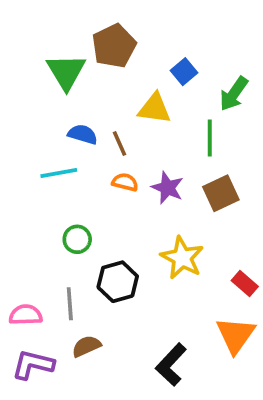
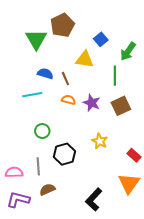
yellow star: (182, 258) -> (100, 141), size x0.7

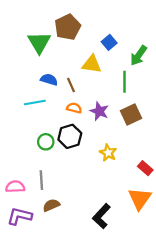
black hexagon: (64, 154) -> (70, 136), moved

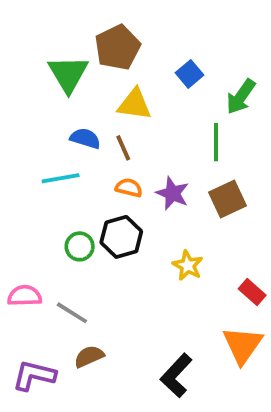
yellow triangle: (92, 64) -> (135, 104), moved
gray line: (41, 180) -> (72, 313), turned -54
pink semicircle: (15, 187) -> (25, 296), moved

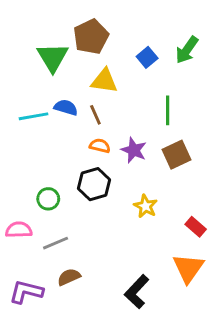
green arrow: (241, 97) -> (187, 50), moved
cyan line: (61, 178) -> (33, 116), moved
green circle: (80, 246) -> (48, 199), moved
gray line: (72, 313) -> (56, 243), turned -55

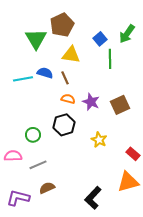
green line: (168, 110) -> (110, 59), moved
orange triangle: (188, 268) -> (128, 182), turned 40

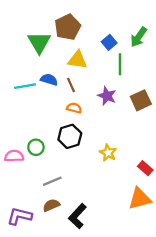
purple star: (91, 102) -> (107, 96), moved
brown square: (120, 105) -> (141, 100), moved
pink semicircle: (13, 156) -> (14, 156), moved
gray line: (38, 165) -> (52, 181), moved
black L-shape: (93, 198) -> (77, 216), moved

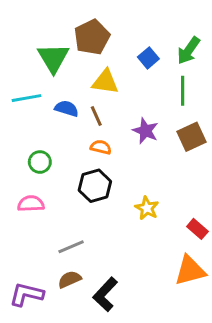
green line: (120, 64) -> (183, 91), moved
cyan line: (25, 86) -> (26, 98), moved
green circle: (36, 147) -> (40, 162), moved
pink semicircle: (14, 156) -> (31, 204), moved

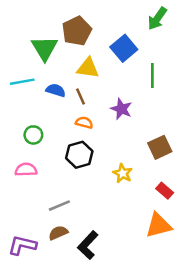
green arrow: (189, 50) -> (157, 18), moved
blue square: (148, 58) -> (124, 48), size x1.5
brown square: (191, 137) -> (160, 147), moved

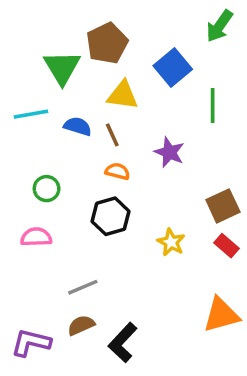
red rectangle: (165, 191) -> (226, 246), moved

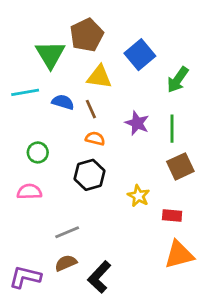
green arrow: (220, 26) -> (178, 80), moved
green line: (213, 106) -> (172, 129), moved
red rectangle: (226, 246) -> (172, 215), moved, turned -36

